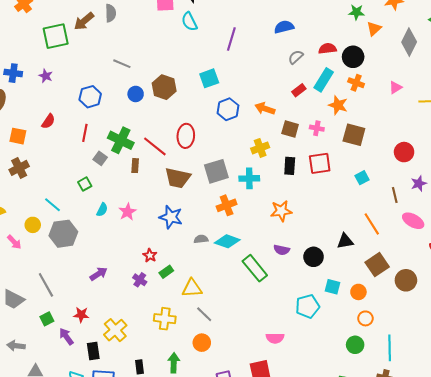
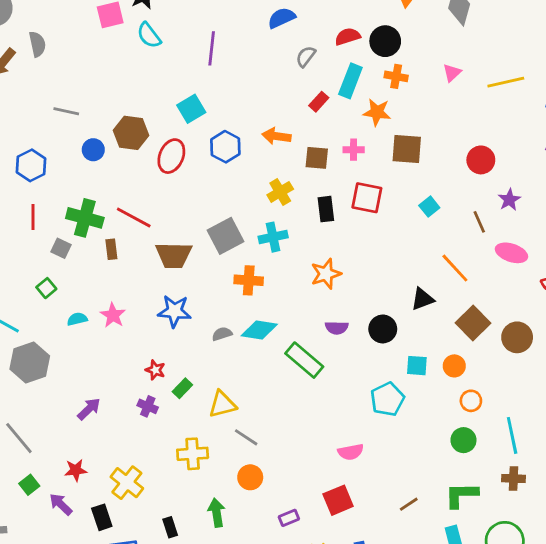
red ellipse: (186, 136) -> (171, 156), moved, turned 30
red square: (320, 163) -> (367, 198), turned 30
orange cross: (227, 205) -> (249, 280), turned 36
cyan semicircle: (102, 210) -> (77, 319), turned -120

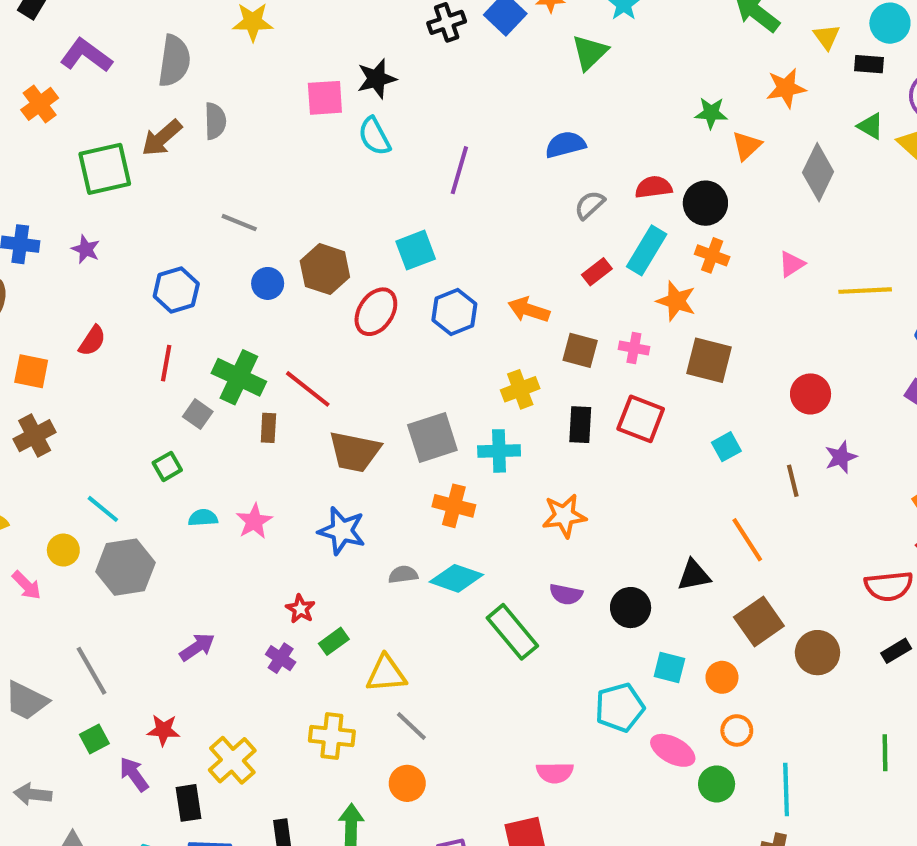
pink ellipse: (511, 253) -> (673, 750), moved

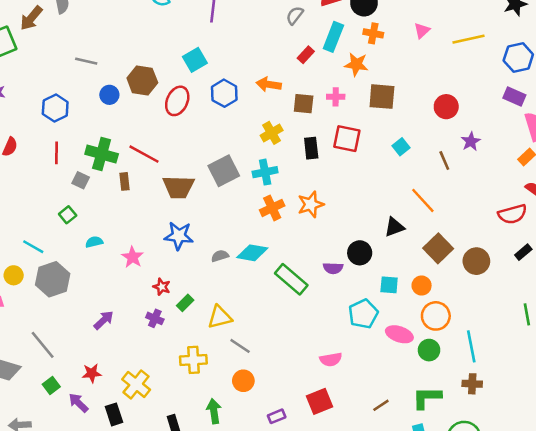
orange cross: (454, 506) -> (272, 208), moved, turned -30
pink star: (254, 521) -> (133, 257), moved
purple semicircle: (566, 594) -> (333, 268), moved
orange circle: (737, 730) -> (436, 316), size x1.5

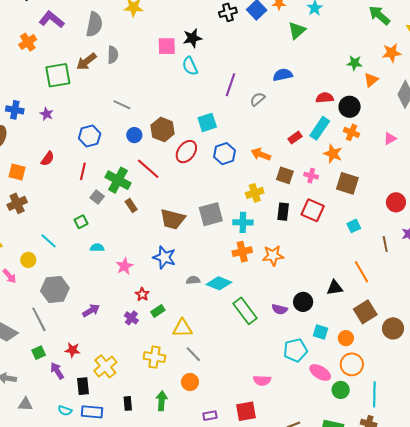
gray semicircle: (295, 15) -> (258, 99), moved
red line: (144, 154) -> (148, 169), moved
brown rectangle: (124, 181) -> (131, 205), turned -40
gray hexagon: (53, 279) -> (55, 289), moved

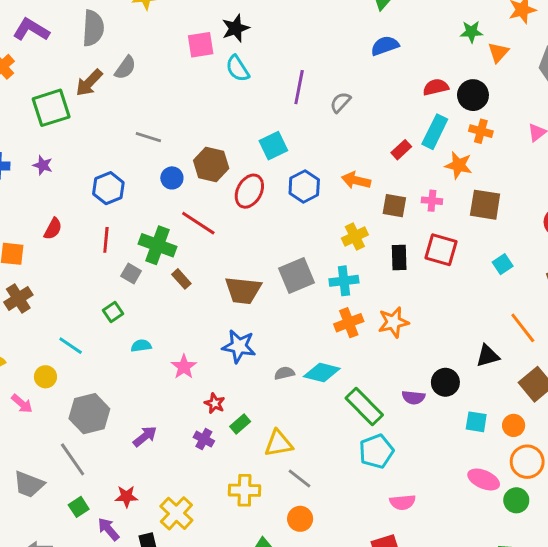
gray semicircle: (113, 55) -> (125, 68), turned 42
blue semicircle: (283, 75) -> (385, 46), moved
cyan pentagon: (295, 350) -> (376, 451), moved

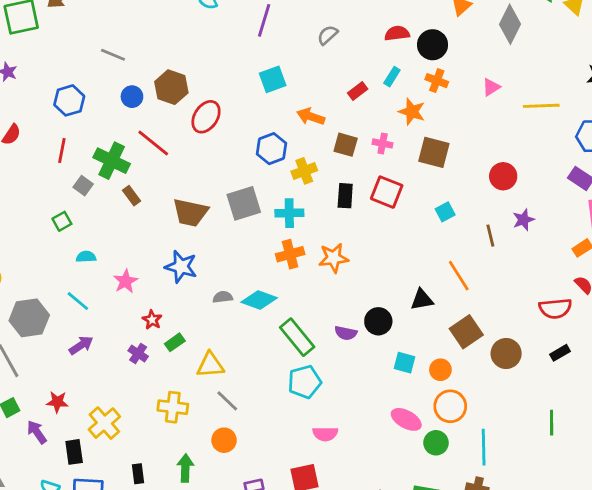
gray semicircle: (340, 102) -> (328, 35), moved
cyan rectangle: (435, 132) -> (392, 77), size x0.6
cyan square: (273, 146) -> (273, 79), moved
blue hexagon: (304, 187) -> (272, 149), moved
cyan line: (71, 346) -> (78, 301), moved

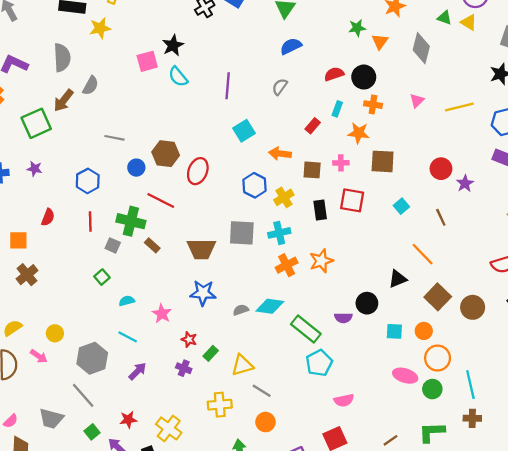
gray square: (244, 203) -> (242, 233), turned 32
purple star: (523, 220) -> (465, 183), moved

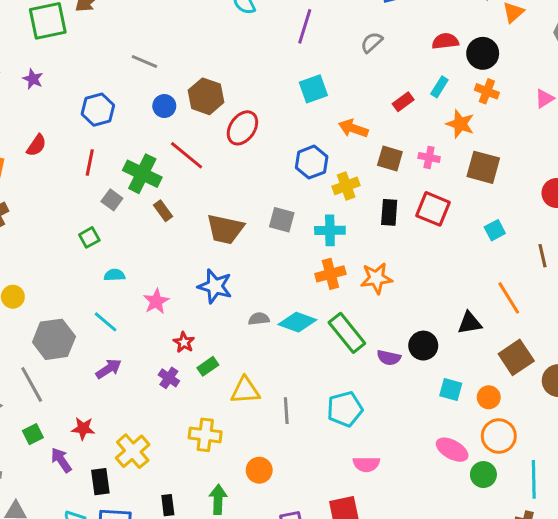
gray square: (242, 233) -> (282, 220), size x0.7
green rectangle: (306, 329) -> (347, 333), moved
gray line: (262, 391) -> (286, 411), moved, turned 42

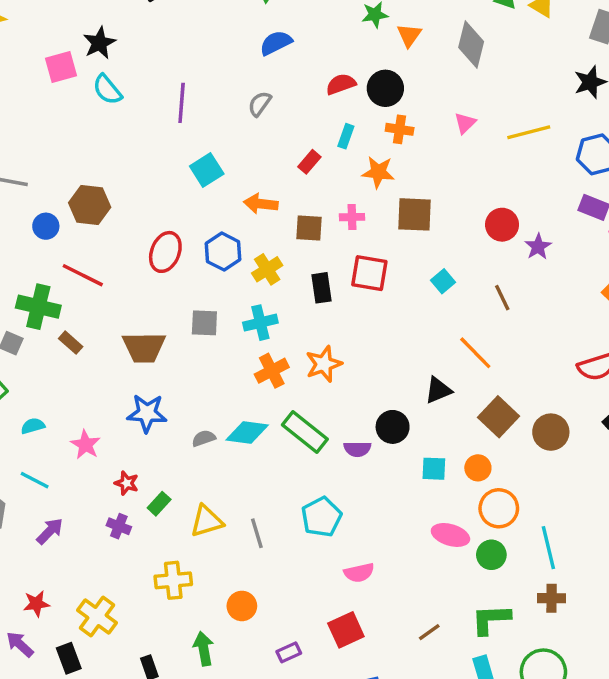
red ellipse: (242, 128) -> (165, 252), moved

